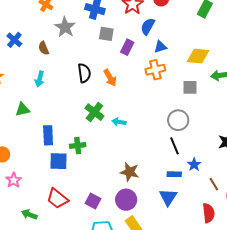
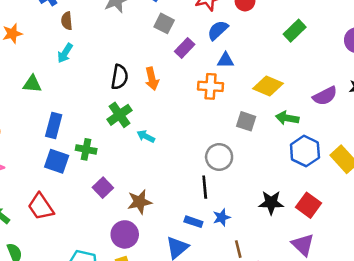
brown semicircle: (44, 48) -> (67, 21), moved
black semicircle: (84, 73) -> (120, 77), moved
brown star: (130, 172) -> (140, 202), turned 30
purple square: (93, 201) -> (103, 188), moved

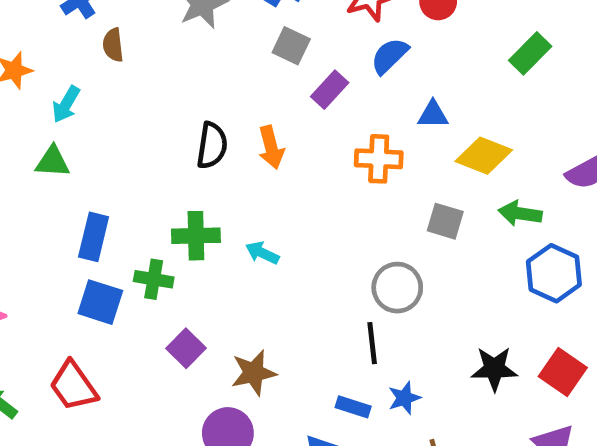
cyan arrow: (65, 53) -> (66, 104), moved
blue triangle: (226, 60) -> (433, 115), moved
green cross: (119, 115) -> (196, 236), moved, turned 35

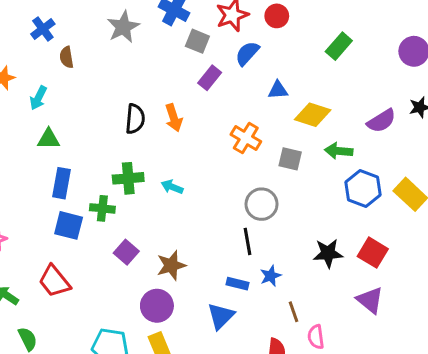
gray square: (291, 46) -> (197, 41), moved
orange cross: (379, 159) -> (246, 138), moved, turned 32
green triangle: (53, 162) -> (49, 139), moved

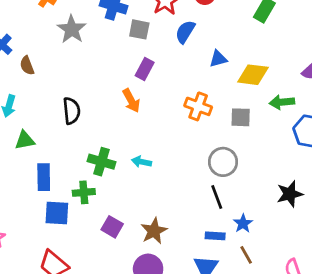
purple rectangle: (210, 78) -> (145, 69), moved
black semicircle: (135, 119) -> (72, 111), moved
green cross: (128, 178) -> (101, 162), turned 32
brown line: (294, 312) -> (246, 255), moved

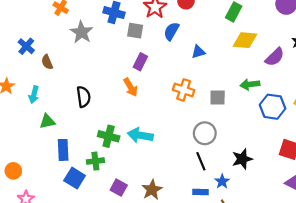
yellow diamond: (253, 75) -> (245, 40), moved
cyan arrow: (142, 162) -> (140, 135), size x1.6
black star: (290, 194) -> (242, 159), moved
blue square: (57, 213) -> (75, 178), turned 30

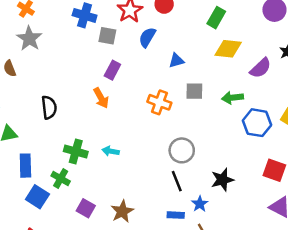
gray star: (82, 32) -> (29, 38), moved
gray square: (218, 98) -> (194, 91), moved
cyan arrow: (140, 135) -> (111, 151), size x0.6
green cross: (95, 161) -> (61, 178), turned 35

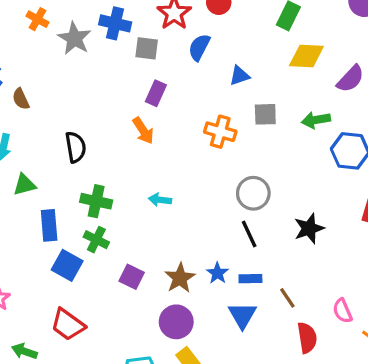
gray star: (29, 38) -> (74, 38), moved
green cross: (76, 151) -> (96, 201), moved
blue star: (200, 204) -> (217, 273), moved

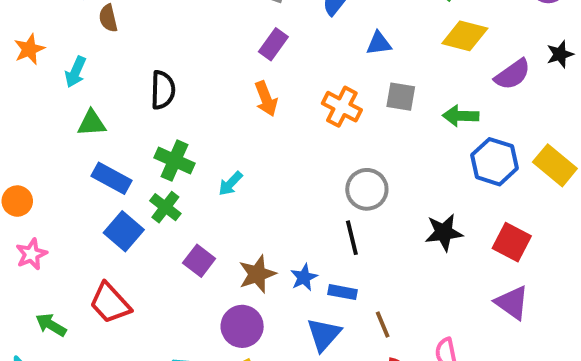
orange arrow: (143, 131) -> (266, 99), moved
cyan arrow: (160, 200) -> (230, 184), moved, turned -65
blue rectangle: (49, 225) -> (112, 178), turned -68
black star: (309, 228) -> (444, 232), moved

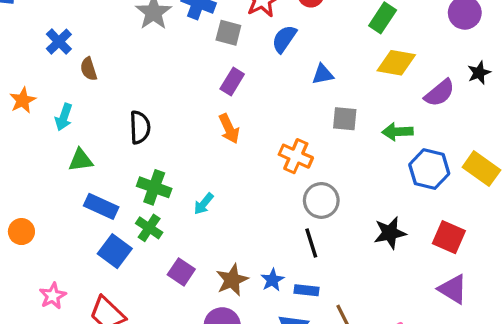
orange cross: (342, 107) -> (296, 156), moved
pink star: (31, 254) -> (53, 296), moved

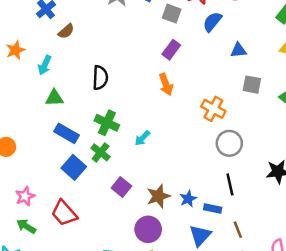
brown semicircle: (89, 69) -> (66, 31), turned -119
black line: (311, 243) -> (230, 184), moved

